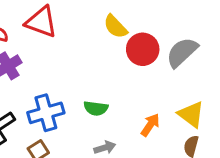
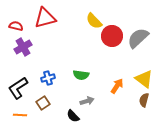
red triangle: (41, 22) -> (45, 18), turned -35
blue cross: (46, 113) -> (48, 78), size x0.6

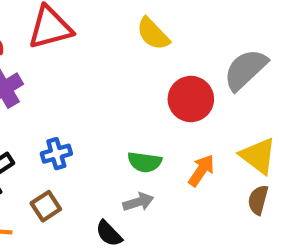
red circle: (112, 36) -> (191, 99), moved
green semicircle: (81, 75) -> (145, 162), moved

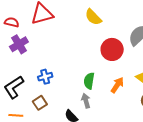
green semicircle: (145, 162) -> (89, 81), turned 91
gray arrow: (138, 202) -> (86, 101), turned -88

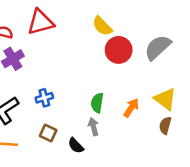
red circle: (112, 49) -> (119, 50), moved
brown square: (40, 103) -> (48, 133), moved, turned -32

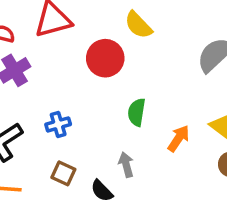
red circle: (119, 50) -> (105, 58), moved
green semicircle: (97, 103) -> (137, 112), moved

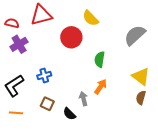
green semicircle: (137, 112) -> (100, 59), moved
orange arrow: (179, 138) -> (101, 87), moved

